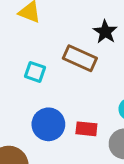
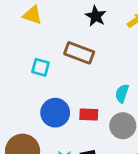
black star: (105, 32) -> (96, 16), moved

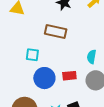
cyan square: (41, 67) -> (32, 55), moved

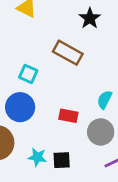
blue circle: (44, 78) -> (20, 107), moved

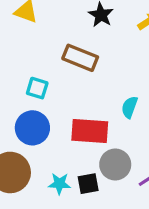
red rectangle: (68, 116) -> (90, 131), size x1.6
gray circle: (101, 132) -> (115, 165), moved

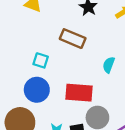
cyan semicircle: (130, 107) -> (109, 65), moved

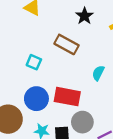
blue circle: (37, 90) -> (36, 99), moved

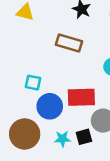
cyan square: (34, 62) -> (33, 83), moved

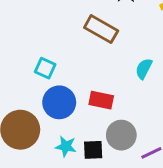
red rectangle: (81, 97) -> (101, 100), size x0.7

